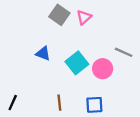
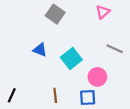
pink triangle: (84, 17) -> (103, 12), moved
pink circle: (103, 69) -> (97, 77), moved

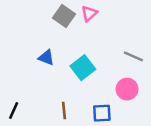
pink triangle: (103, 12) -> (89, 13), moved
pink circle: (97, 77) -> (127, 89), moved

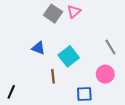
gray line: (133, 56) -> (110, 47), turned 35
brown line: (64, 111) -> (53, 76), moved

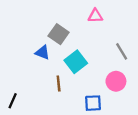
pink triangle: (74, 11) -> (95, 16), moved, turned 40
gray square: (53, 14) -> (59, 34), moved

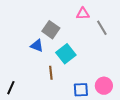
gray line: (122, 51) -> (102, 28), moved
pink circle: (116, 81) -> (104, 86), moved

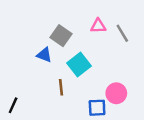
pink triangle: (83, 14) -> (98, 26), moved
pink circle: (104, 86) -> (116, 93), moved

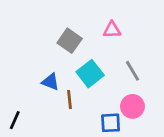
gray line: (122, 33) -> (132, 71), moved
blue triangle: (44, 55) -> (50, 82), moved

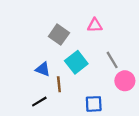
pink circle: (132, 106) -> (125, 81), moved
black line: (15, 120) -> (39, 102), moved, turned 35

